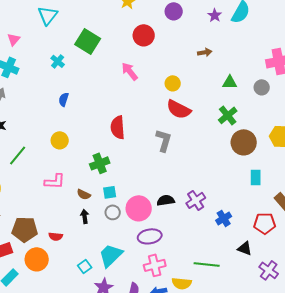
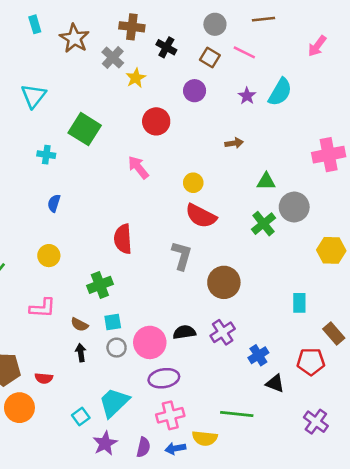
cyan cross: (58, 61) -> (46, 155), turned -32
gray circle: (262, 87) -> (294, 207), moved, size x1.5
brown circle: (244, 142) -> (224, 282), moved
black triangle: (245, 248) -> (275, 383), moved

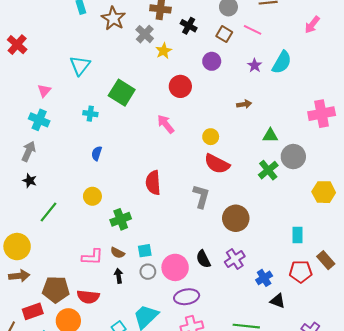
green cross: (100, 285) -> (121, 219), moved
pink L-shape: (42, 308) -> (92, 257), moved
black semicircle: (184, 332) -> (203, 259), turned -108
red pentagon: (311, 362) -> (301, 272), moved
red semicircle: (44, 378) -> (88, 297), size x1.5

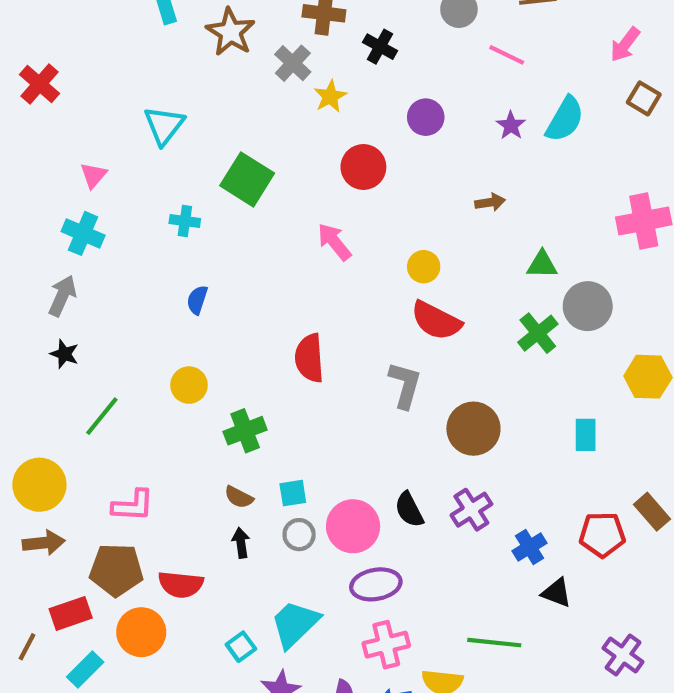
brown square: (224, 34) -> (644, 98), moved
cyan rectangle: (298, 235) -> (586, 435), moved
pink L-shape: (92, 257) -> (133, 505), moved

